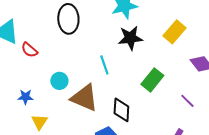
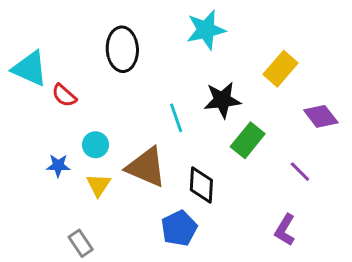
black star: (130, 38) -> (222, 100), moved
cyan circle: (59, 81) -> (95, 145), moved
yellow triangle: (39, 122) -> (98, 185), moved

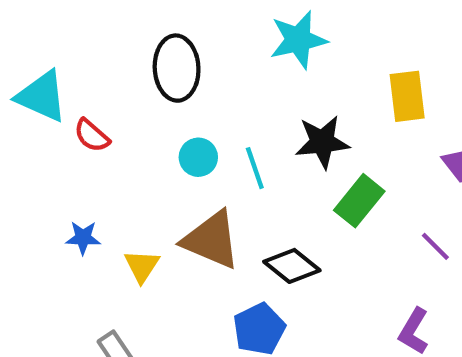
yellow rectangle: (280, 69) -> (407, 96), turned -48
cyan circle: (95, 145) -> (198, 157), moved
black diamond: (201, 185) -> (292, 266), turned -54

